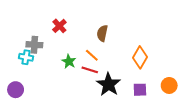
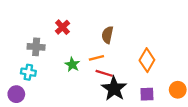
orange line: (92, 55) -> (96, 58), turned -56
cyan cross: (26, 57) -> (28, 72), moved
red line: (90, 70) -> (104, 73), moved

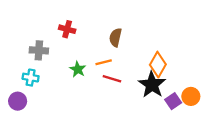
red cross: (62, 27) -> (67, 29), turned -32
black star: (114, 89) -> (152, 85), moved
purple square: (147, 94) -> (173, 101), moved, turned -32

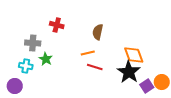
orange diamond: (158, 65) -> (134, 55), turned -50
green star: (78, 69) -> (46, 59), moved

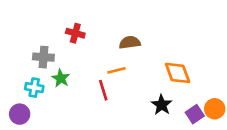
brown semicircle: (98, 32) -> (130, 42), turned 70
red line: (95, 67) -> (103, 90), moved, turned 56
black star: (129, 72) -> (162, 105), moved, size x0.7

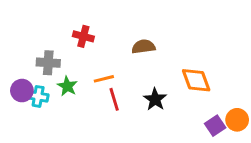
orange line: (116, 70) -> (104, 79), moved
black star: (162, 105) -> (155, 99), moved
purple circle: (20, 114) -> (22, 91), moved

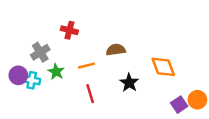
brown semicircle: (143, 47) -> (116, 50), moved
gray cross: (48, 63) -> (40, 52), turned -36
red line: (114, 99) -> (90, 94), moved

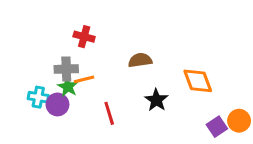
gray cross: (40, 52) -> (66, 69), moved, turned 30
orange line: (87, 66) -> (84, 79), moved
purple circle: (18, 75) -> (57, 104), moved

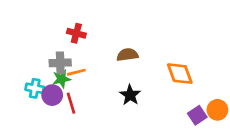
green star: (68, 87) -> (62, 79), turned 30
black star: (156, 100) -> (130, 95), moved
red line: (109, 113) -> (71, 103), moved

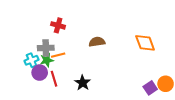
orange diamond: (180, 74) -> (145, 43), moved
cyan cross: (35, 88) -> (31, 60), moved, turned -32
black star: (130, 95) -> (83, 83), moved

